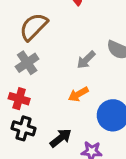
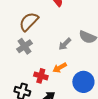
red cross: (19, 99) -> (41, 76), moved

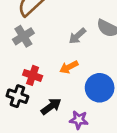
red cross: (41, 76) -> (33, 75), moved

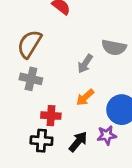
gray cross: (23, 36) -> (31, 79), turned -30
purple star: (79, 120) -> (107, 135), moved

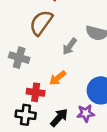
brown semicircle: (29, 44) -> (41, 23), moved
orange arrow: (85, 97) -> (58, 78), moved

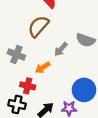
orange arrow: (58, 78) -> (43, 68), moved

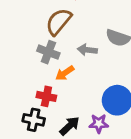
gray arrow: (61, 49) -> (87, 50), turned 56
gray cross: (16, 55) -> (48, 52), moved

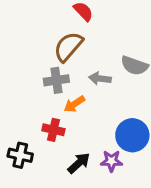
gray cross: (48, 52) -> (56, 80), turned -30
black cross: (34, 120) -> (20, 155), moved

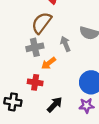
gray arrow: (100, 78) -> (65, 44), turned 64
purple star: (111, 161) -> (87, 106), moved

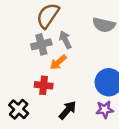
gray arrow: (65, 44) -> (65, 40), moved
black cross: (13, 102) -> (19, 109), turned 35

